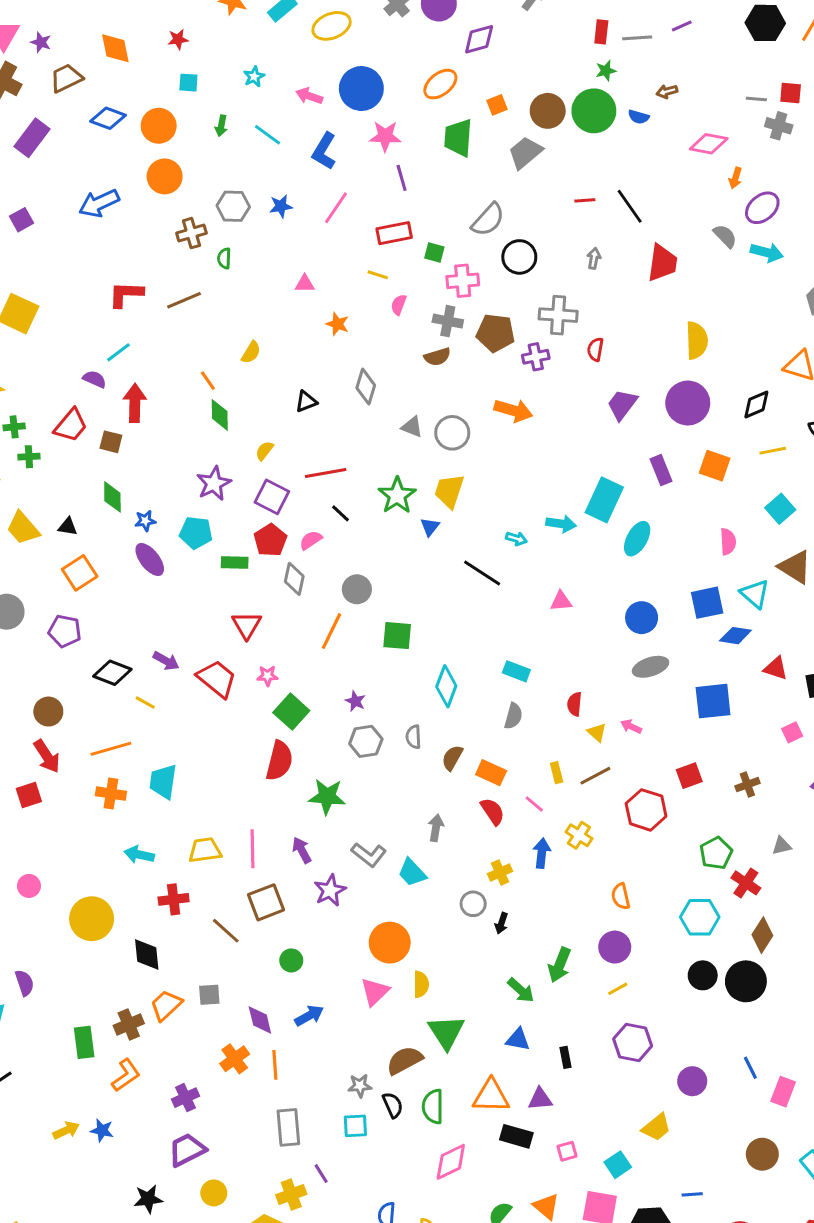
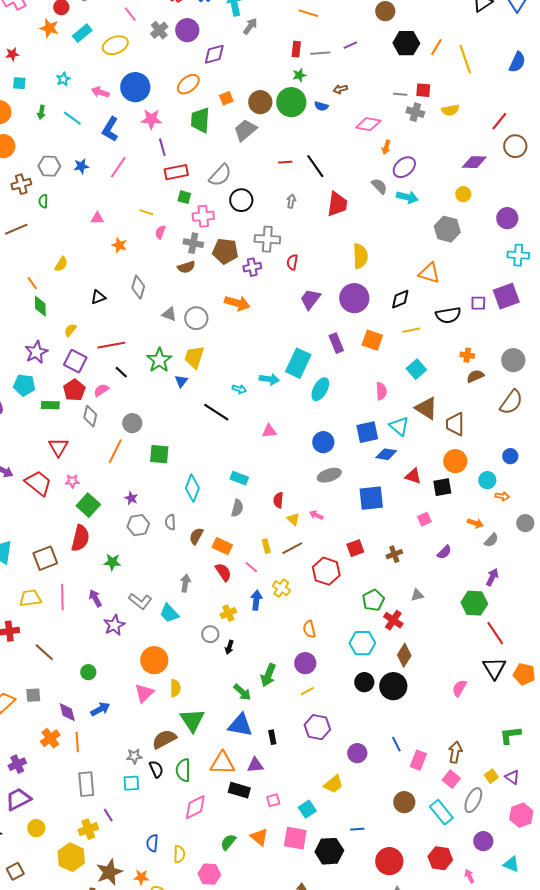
red rectangle: (394, 233) -> (176, 172), moved
green star: (327, 797) -> (112, 562), size x0.7
brown square: (266, 902) -> (45, 558), moved
blue triangle: (518, 1039) -> (240, 725), size x1.5

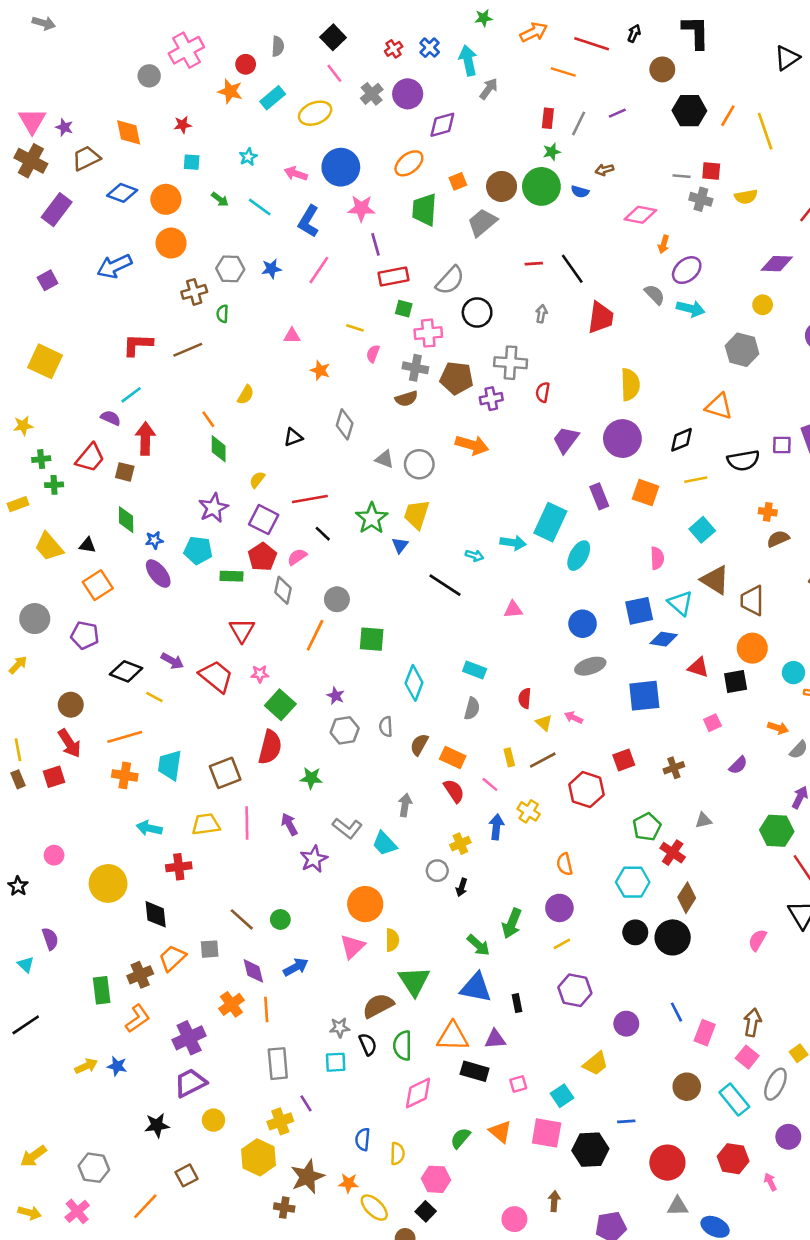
gray line: (320, 53) -> (579, 123), turned -60
green arrow: (41, 112) -> (220, 199), turned -64
brown line: (44, 652) -> (242, 919), moved
purple cross: (17, 764) -> (189, 1038), size x1.4

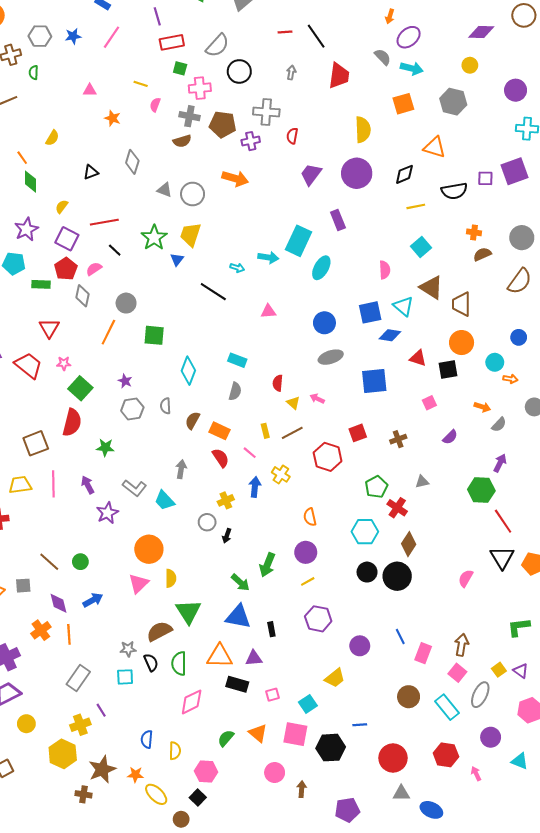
orange square: (646, 493) -> (403, 104), moved, turned -35
gray rectangle: (278, 1064) -> (78, 678), turned 40
pink circle: (514, 1219) -> (275, 773), moved

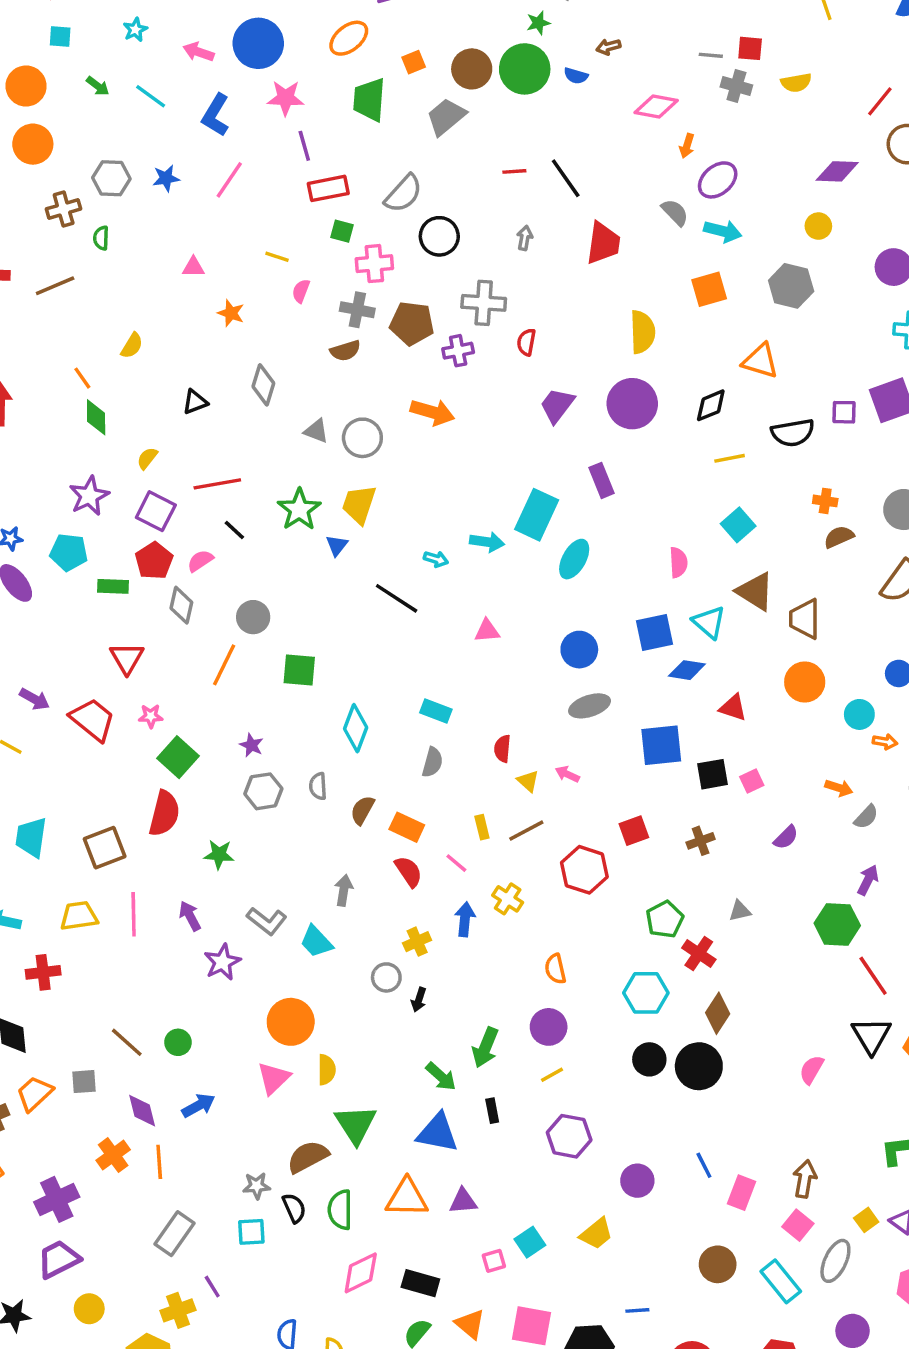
black square: (448, 370) -> (712, 774), moved
black rectangle: (271, 629) -> (492, 1111), moved
black rectangle: (237, 684) -> (420, 1283), moved
cyan square: (308, 704) -> (530, 1242), moved

